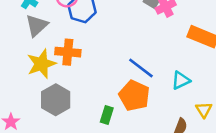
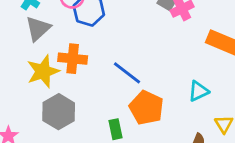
blue line: (141, 68) -> (127, 73), moved
green rectangle: (107, 115) -> (115, 129), turned -30

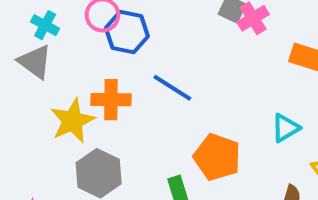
gray triangle: (38, 29) -> (35, 62), moved, turned -36
blue line: (127, 73) -> (172, 88), moved

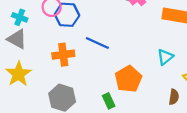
yellow star: (72, 121) -> (18, 74), moved
orange pentagon: (217, 157) -> (128, 79), turned 30

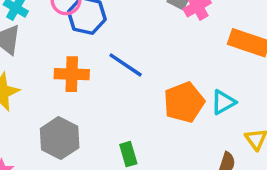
orange pentagon: (128, 79) -> (184, 102), moved

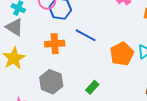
green rectangle: (128, 154) -> (92, 87), turned 64

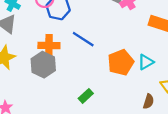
gray hexagon: (51, 82) -> (43, 65), moved

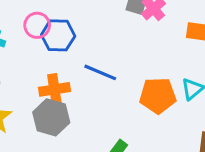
orange pentagon: (121, 62) -> (158, 96), turned 30

